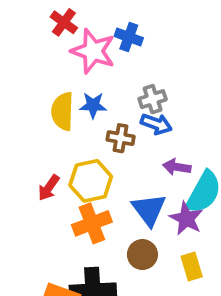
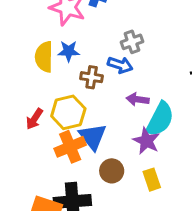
gray cross: (153, 99) -> (132, 42), moved
blue triangle: (149, 210) -> (93, 137), moved

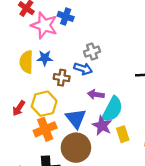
blue triangle: (93, 137) -> (76, 118), moved
brown circle: (112, 171) -> (76, 148), size x1.6
yellow rectangle: (152, 180) -> (123, 134), moved

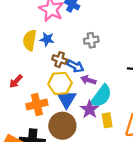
blue arrow: (83, 69) -> (75, 66), moved
yellow hexagon: (44, 104) -> (60, 83), moved

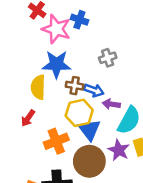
blue star: (47, 39) -> (57, 64), size x1.6
yellow semicircle: (30, 40) -> (38, 87), moved
purple star: (90, 109) -> (119, 150), moved

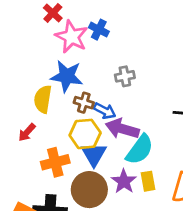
purple arrow: (111, 104) -> (122, 129), size x1.6

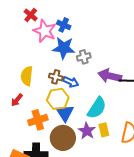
blue star: (67, 76) -> (64, 48), moved
purple arrow: (122, 129) -> (110, 76), moved

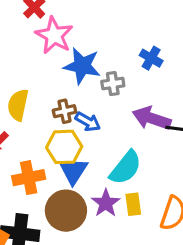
blue cross: (64, 25) -> (151, 58), moved
brown cross: (56, 77) -> (65, 111), turned -32

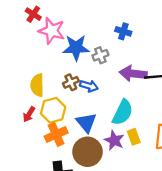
yellow hexagon: (64, 147) -> (53, 110), moved

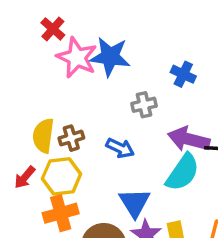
blue star: (76, 48) -> (110, 57), moved
brown cross: (71, 82) -> (71, 138), moved
cyan semicircle: (123, 112) -> (183, 172), moved
blue triangle: (86, 123) -> (135, 203), moved

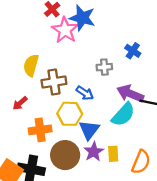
blue star: (110, 57) -> (82, 18), moved
yellow semicircle: (43, 136) -> (31, 65), moved
brown cross: (71, 138) -> (54, 82), size x1.5
yellow hexagon: (62, 176) -> (70, 114), moved

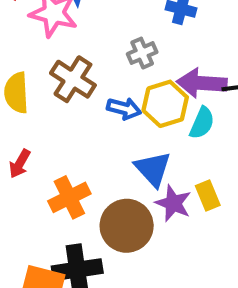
brown cross: (54, 82) -> (73, 79), moved, turned -30
yellow hexagon: (70, 114) -> (165, 104), moved
cyan semicircle: (123, 115) -> (202, 123), size x0.7

